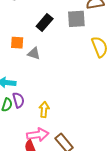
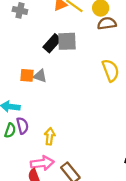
gray square: (76, 19) -> (67, 41), moved
orange square: (17, 43) -> (27, 75), moved

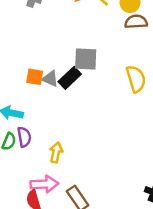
gray square: (67, 41) -> (86, 59), moved
black rectangle: (52, 43) -> (70, 78), moved

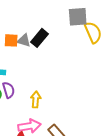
gray square: (86, 59) -> (78, 17), moved

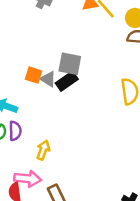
gray square: (78, 17) -> (70, 64), moved

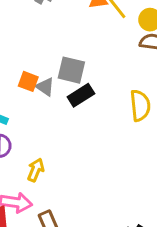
black rectangle: (67, 81) -> (81, 95), moved

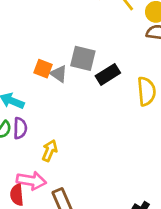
black rectangle: (81, 95) -> (108, 74), moved

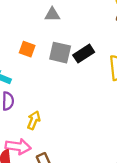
gray square: (83, 58) -> (60, 53), moved
gray triangle: (59, 74) -> (52, 15), moved, turned -35

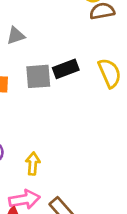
black rectangle: (84, 54) -> (66, 69), turned 30

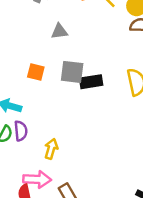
black rectangle: (66, 69) -> (91, 82), moved

